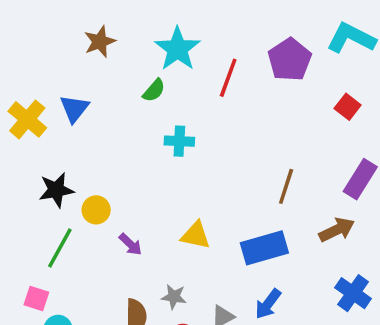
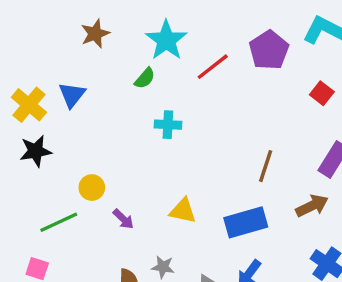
red line: (228, 78) -> (213, 67), turned 32
black star: (56, 190) -> (36, 151), moved
green line: (60, 248) -> (59, 222), turned 36

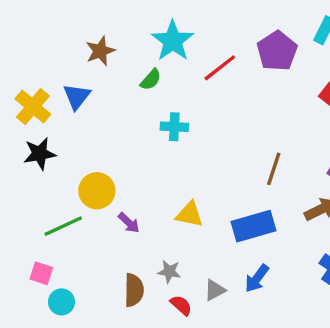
brown star: (95, 34) -> (100, 51), moved
yellow circle: (92, 188) -> (97, 191), size x1.4

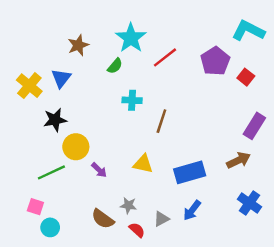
purple pentagon: (277, 51) -> (215, 61), moved
black star: (40, 154) -> (55, 120), moved
brown line: (274, 169) -> (161, 121), moved
brown semicircle: (134, 290) -> (103, 219), turned 125

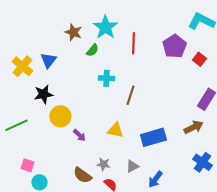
brown star: (78, 45) -> (73, 32), moved, turned -30
red line: (165, 57) -> (133, 43), turned -50
green line: (51, 172) -> (16, 125), moved
blue arrow: (192, 210) -> (155, 179), moved
gray triangle: (161, 219) -> (132, 166), moved

